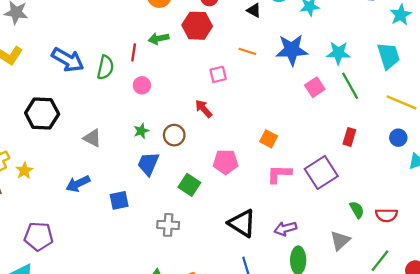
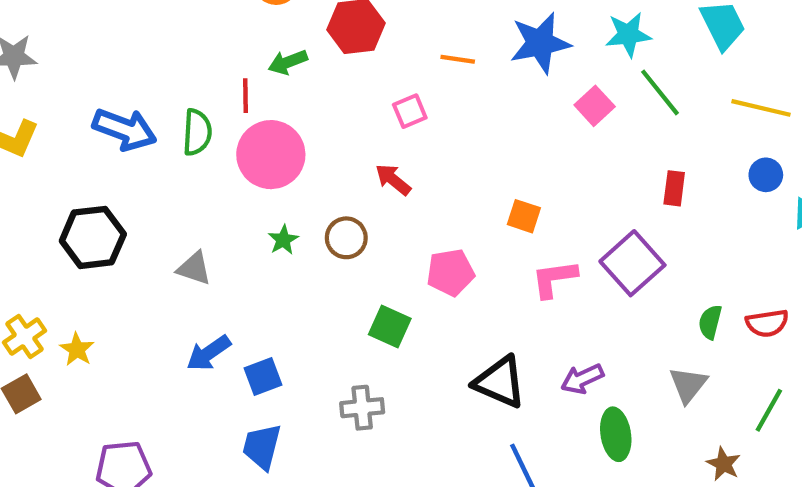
pink circle: (142, 85) -> (271, 155), size x2.0
blue trapezoid: (148, 164) -> (262, 447), moved
blue arrow: (78, 184) -> (209, 353), moved
green semicircle: (357, 210) -> (710, 322), turned -126

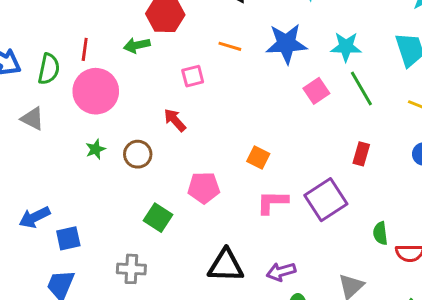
green arrow: (288, 62) -> (137, 45), moved
gray triangle: (194, 268) -> (32, 119), moved
green semicircle: (710, 322) -> (380, 233), moved, turned -30
black triangle: (500, 382) -> (226, 266), turned -30

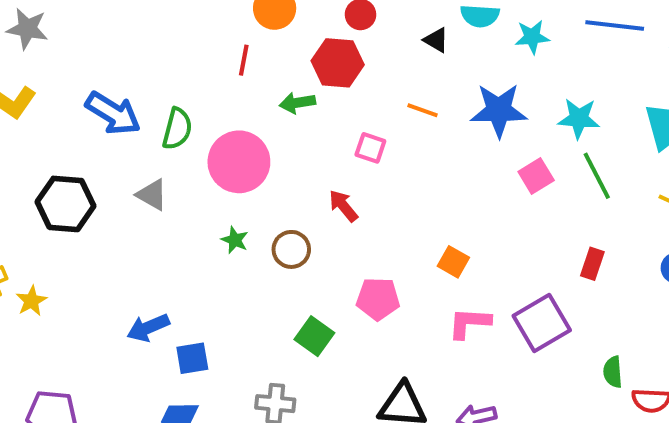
red line: (85, 49) -> (244, 60), moved
pink square: (193, 76) -> (370, 148), turned 30
green star: (96, 149) -> (235, 240), turned -30

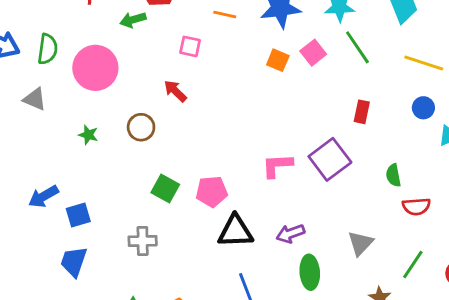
green star: (235, 240) -> (88, 135), moved
orange square: (453, 262) -> (278, 60), moved
pink pentagon: (378, 299) -> (212, 192), moved
green semicircle: (613, 372) -> (393, 175), moved

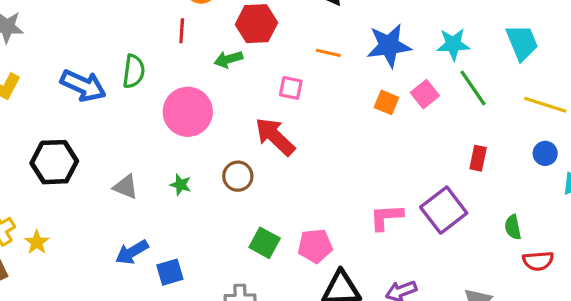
green semicircle: (48, 49) -> (134, 71), moved
red arrow: (175, 91) -> (275, 137), size x1.6
gray triangle: (35, 99) -> (126, 187), moved

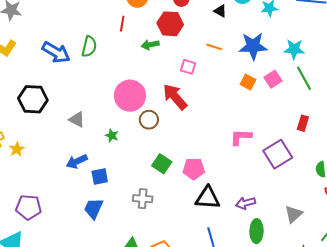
pink circle: (188, 112) -> (130, 96), moved
green star: (181, 185) -> (112, 136), moved
pink L-shape: (386, 217) -> (241, 137), moved

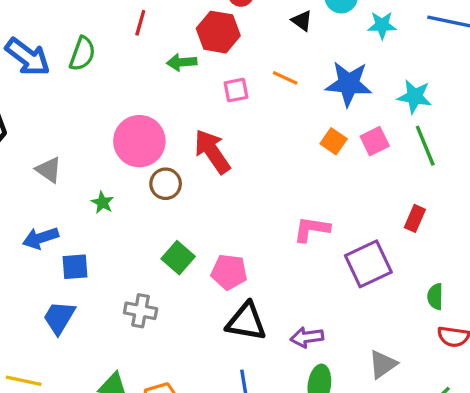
pink square: (188, 67) -> (236, 90), moved, turned -35

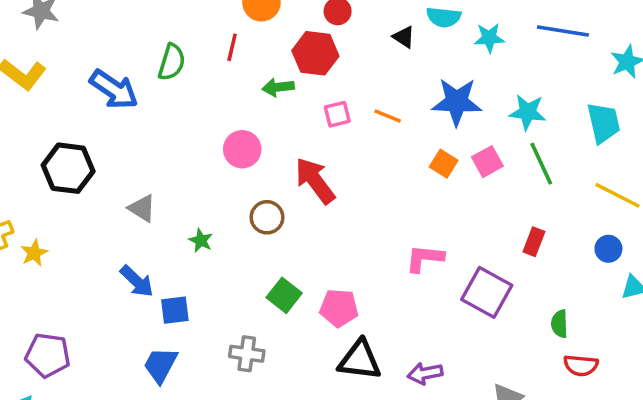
green semicircle: (82, 54) -> (172, 62), moved
orange line: (285, 78) -> (388, 116), moved
pink circle: (139, 141) -> (242, 149), moved, size x0.7
blue arrow: (41, 238) -> (137, 281), turned -116
purple square: (368, 264) -> (487, 292), turned -33

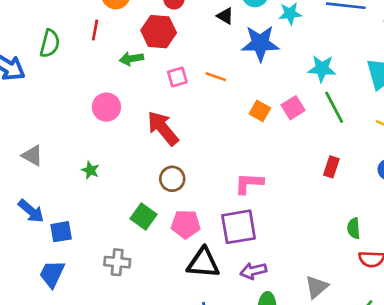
blue star: (457, 102) -> (260, 43), moved
brown circle: (267, 217) -> (172, 179), moved
green star: (201, 240) -> (90, 170), moved
purple square: (487, 292) -> (239, 227), moved, turned -36

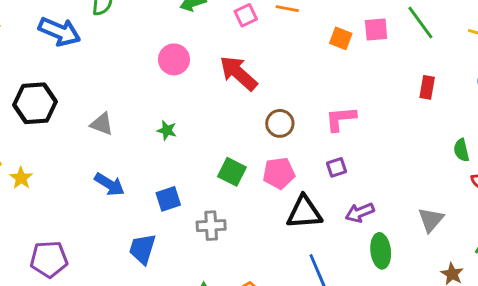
pink square: (293, 108) -> (376, 30), turned 35
brown circle: (172, 179) -> (280, 123), moved
purple square: (239, 227) -> (337, 167), size x0.5
blue square: (61, 232) -> (168, 199), moved

